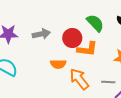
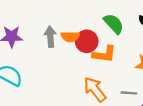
gray arrow: (41, 34) -> (50, 37), turned -84
orange semicircle: (58, 64) -> (70, 37), moved

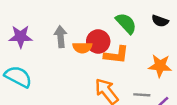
orange semicircle: (70, 37) -> (82, 48), moved

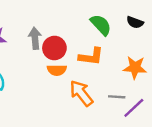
red circle: (98, 41) -> (54, 48), moved
orange semicircle: (82, 48) -> (57, 70), moved

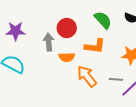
gray arrow: (35, 38) -> (49, 42), moved
red circle: (54, 48) -> (67, 28), moved

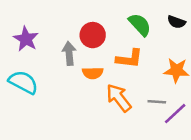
purple star: (15, 31) -> (26, 39), turned 30

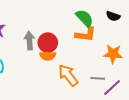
red circle: (93, 35) -> (48, 43), moved
orange L-shape: (129, 59) -> (86, 34), moved

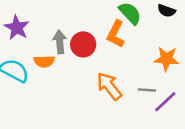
orange L-shape: (86, 34) -> (116, 34), moved, turned 110
orange semicircle: (48, 56) -> (44, 61), moved

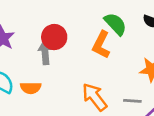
red circle: (83, 44) -> (54, 37), moved
orange semicircle: (44, 61) -> (31, 88), moved

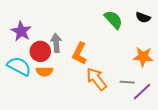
red circle: (54, 37) -> (40, 51), moved
orange L-shape: (101, 45) -> (79, 54), moved

